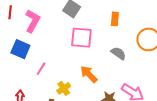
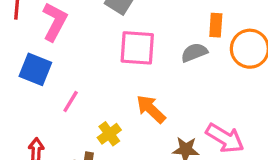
orange rectangle: (115, 19) -> (216, 25), moved
gray semicircle: (118, 53) -> (194, 53), moved, turned -56

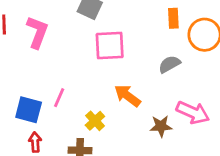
gray semicircle: (194, 53) -> (169, 64), moved
blue square: (35, 69) -> (29, 110), moved

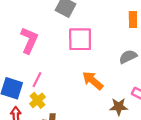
pink L-shape: (37, 32) -> (29, 40), moved
yellow cross: (95, 121) -> (37, 100), moved

